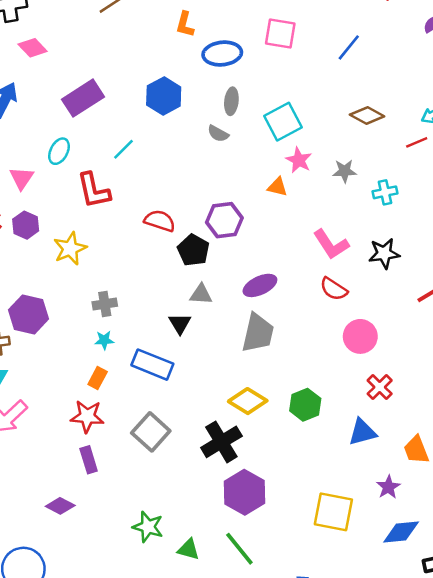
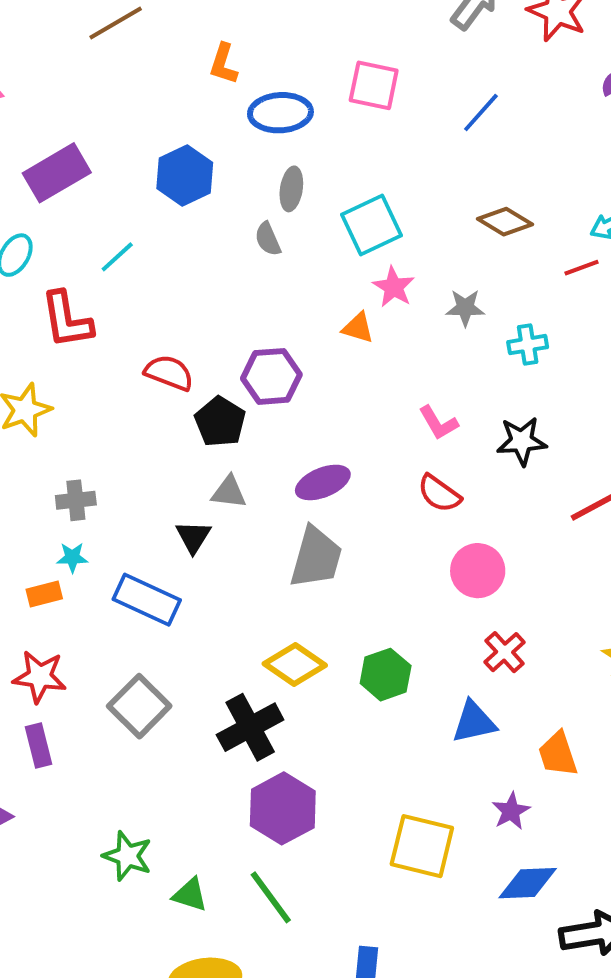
gray semicircle: (218, 134) -> (268, 239), turned 35
pink L-shape: (331, 244) -> (438, 423), size x0.7
orange rectangle: (98, 378) -> (44, 594), moved, turned 45

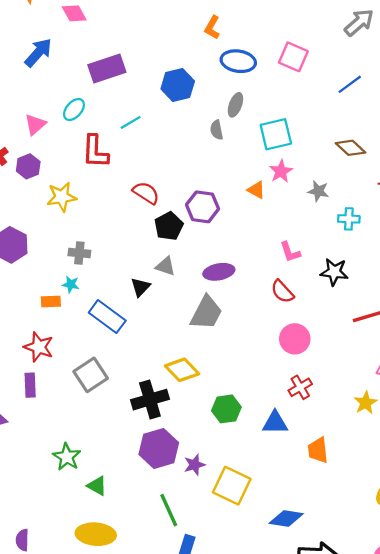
green hexagon: (386, 675) -> (226, 409), moved
purple star: (511, 811) -> (194, 465), moved
green line: (271, 897) -> (169, 510), moved

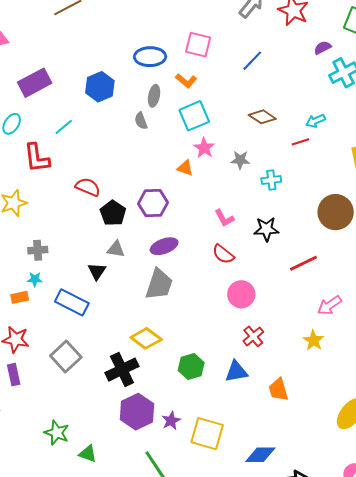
orange L-shape: (212, 27) -> (186, 81), moved, turned -70
purple hexagon: (203, 207) -> (153, 203), moved

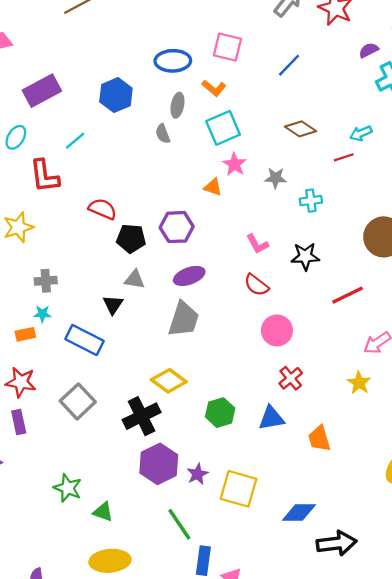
black pentagon: (113, 213) -> (131, 239), turned -30

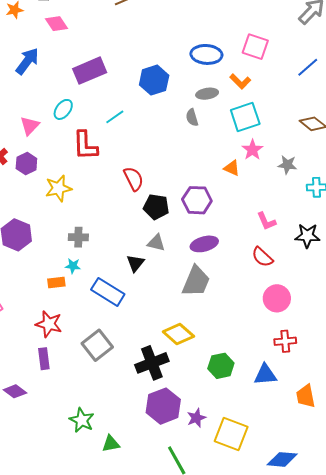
gray ellipse: (177, 105) -> (207, 94), turned 65
red semicircle: (103, 209) -> (134, 179), turned 35
red cross: (291, 378) -> (285, 341), turned 30
green triangle: (103, 512) -> (111, 444), turned -36

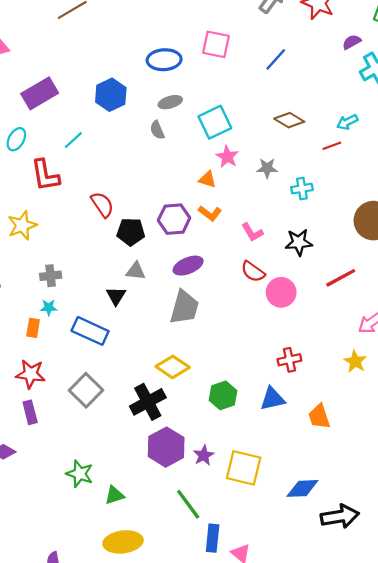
orange L-shape: (240, 81) -> (210, 213), moved
orange rectangle: (56, 282) -> (33, 328), turned -66
pink circle: (277, 298) -> (281, 292), moved

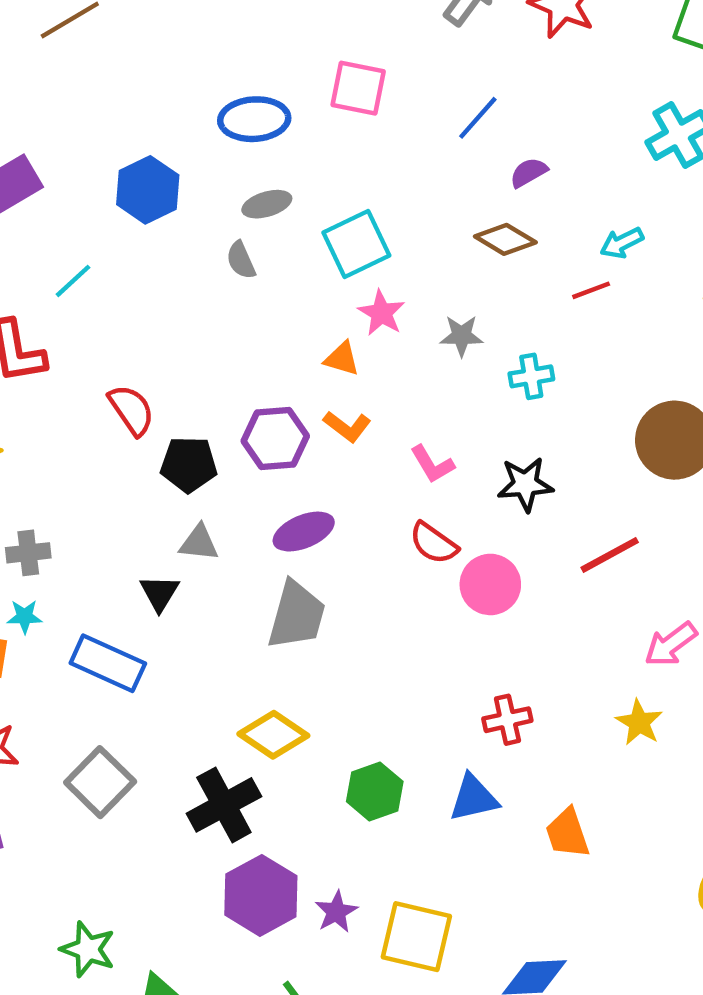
purple semicircle: (352, 42) -> (529, 173), moved

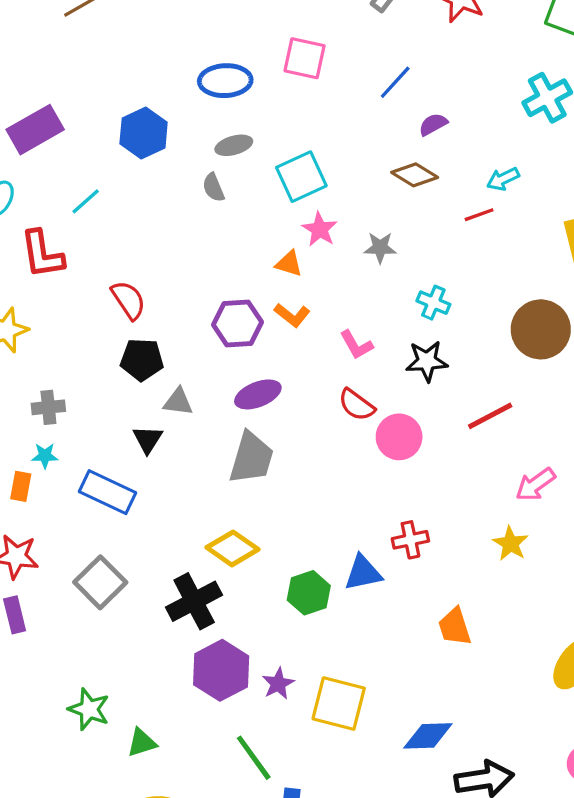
cyan cross: (531, 376) -> (433, 303), moved, turned 32
black pentagon: (189, 464) -> (142, 360), moved
blue triangle: (474, 798) -> (363, 573), moved

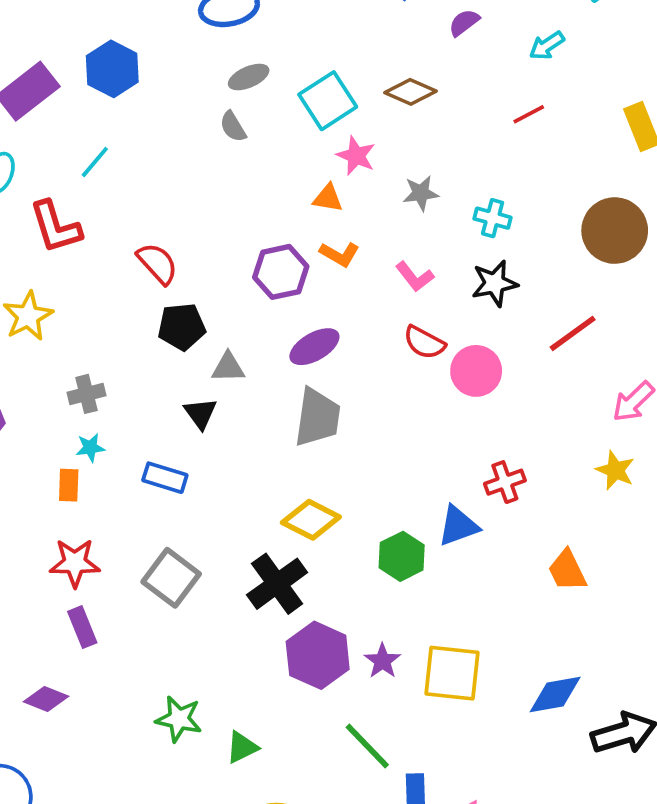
blue hexagon: (144, 133) -> (112, 69), moved
brown diamond: (415, 175) -> (411, 92), moved
cyan arrow: (503, 179) -> (547, 46), moved
gray star: (380, 248) -> (421, 193), moved
blue rectangle: (108, 492) -> (165, 478), size x0.7

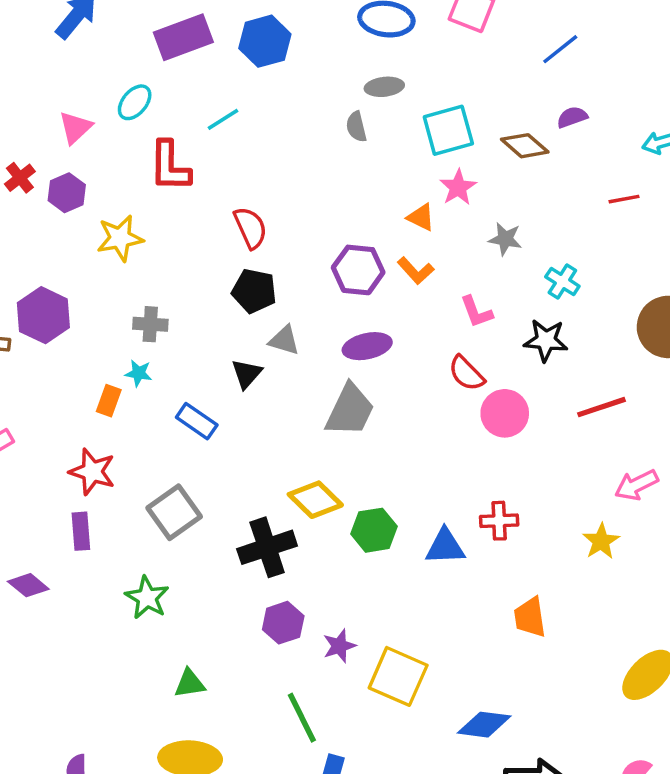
purple semicircle: (464, 23) -> (572, 117), moved
green hexagon: (402, 556) -> (374, 530), moved
purple hexagon: (318, 655) -> (283, 623), size x0.7
green star: (179, 719) -> (147, 598), moved

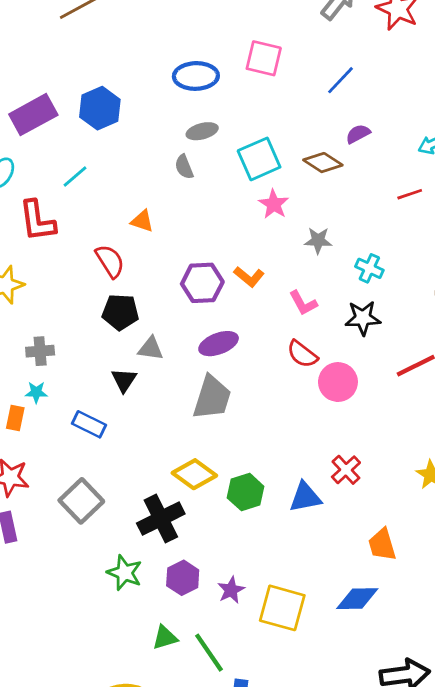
orange triangle: (421, 217) -> (142, 221), moved
red cross: (499, 521) -> (346, 470), turned -32
green star: (147, 598) -> (125, 573), moved
green triangle: (190, 683) -> (165, 637), moved
blue diamond: (484, 725) -> (357, 599), moved

